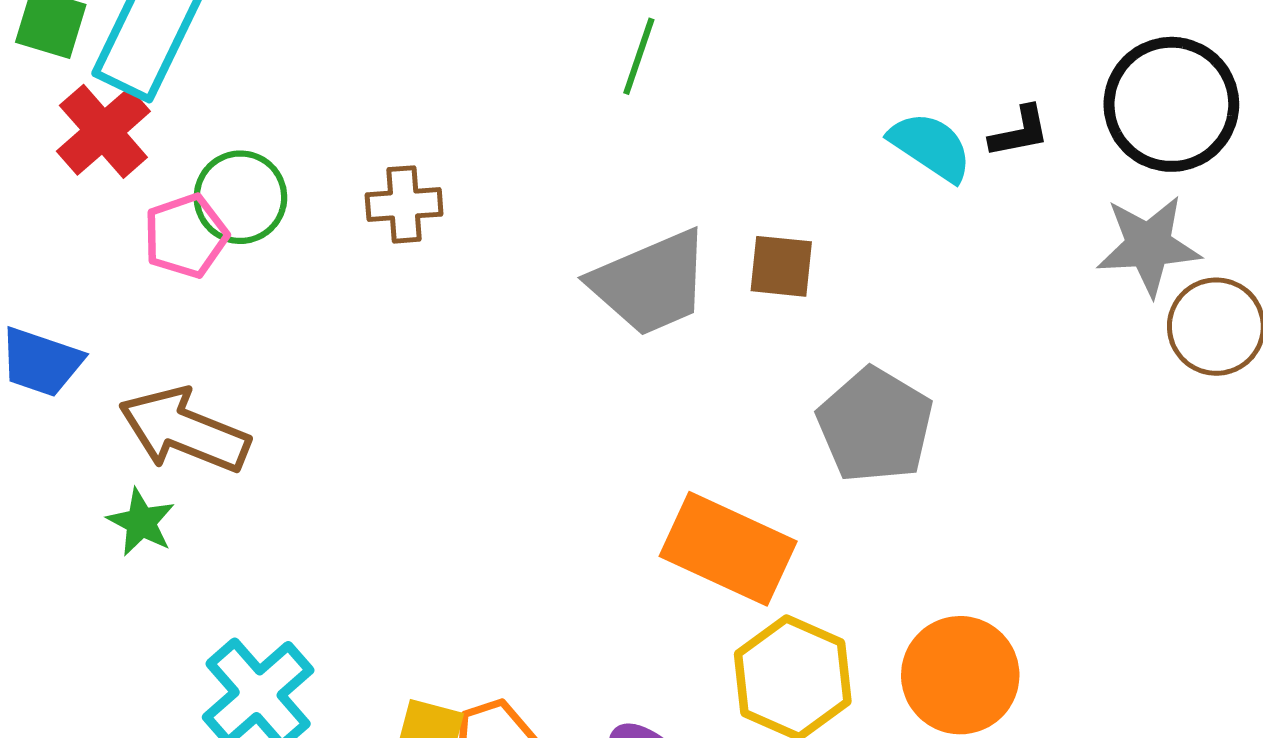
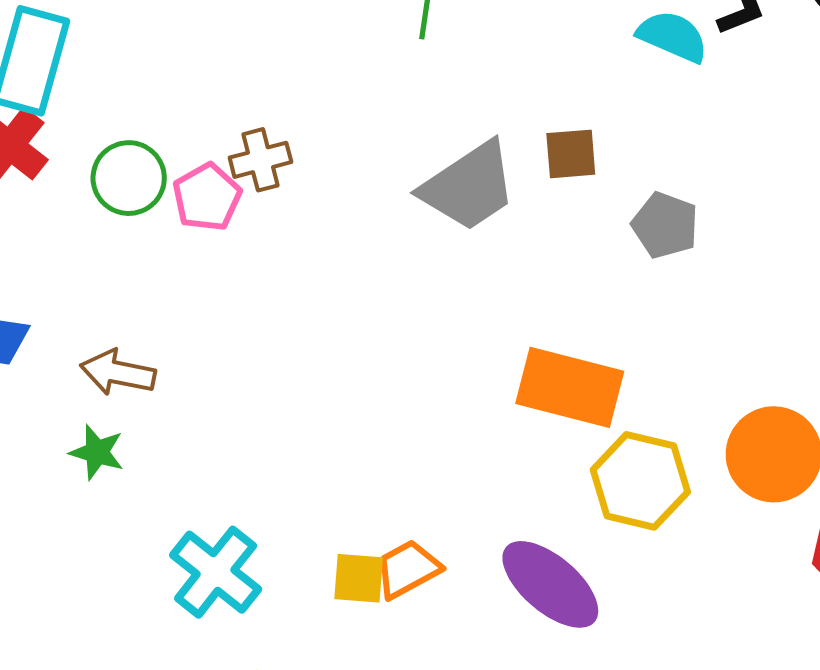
pink pentagon: (186, 236) -> (207, 197), moved
gray pentagon: (875, 425) -> (665, 225), moved, size x0.7
brown arrow: (184, 430) -> (118, 373), size x0.7

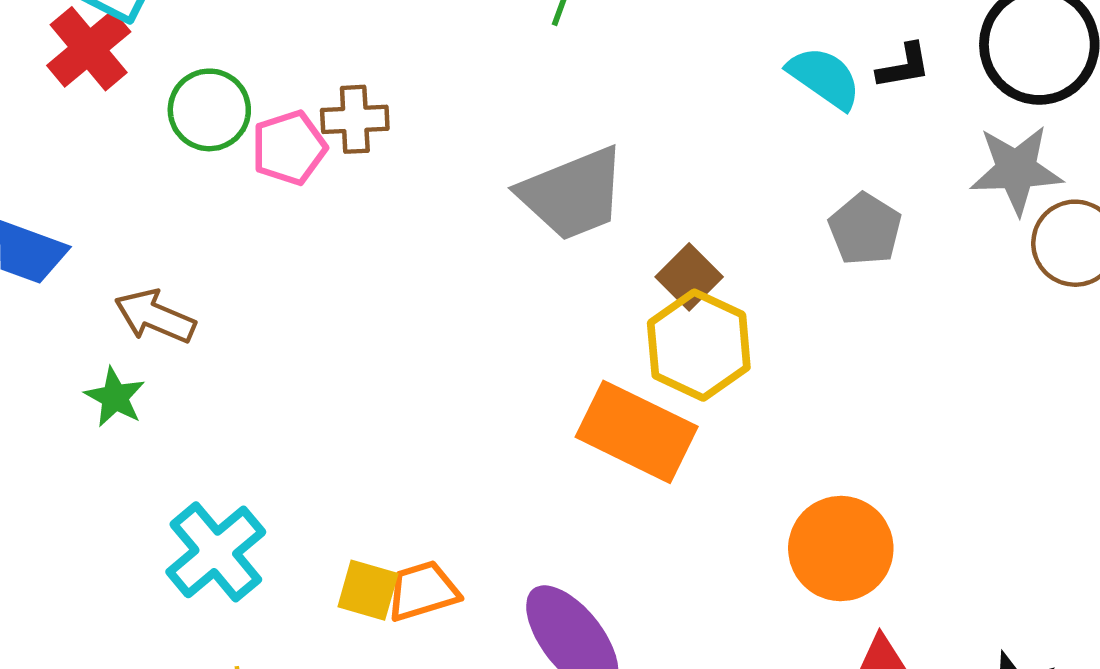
brown square: (571, 154) -> (689, 277), moved, turned 38
gray pentagon: (665, 225) -> (865, 229), moved
yellow hexagon: (640, 481) -> (699, 345), moved

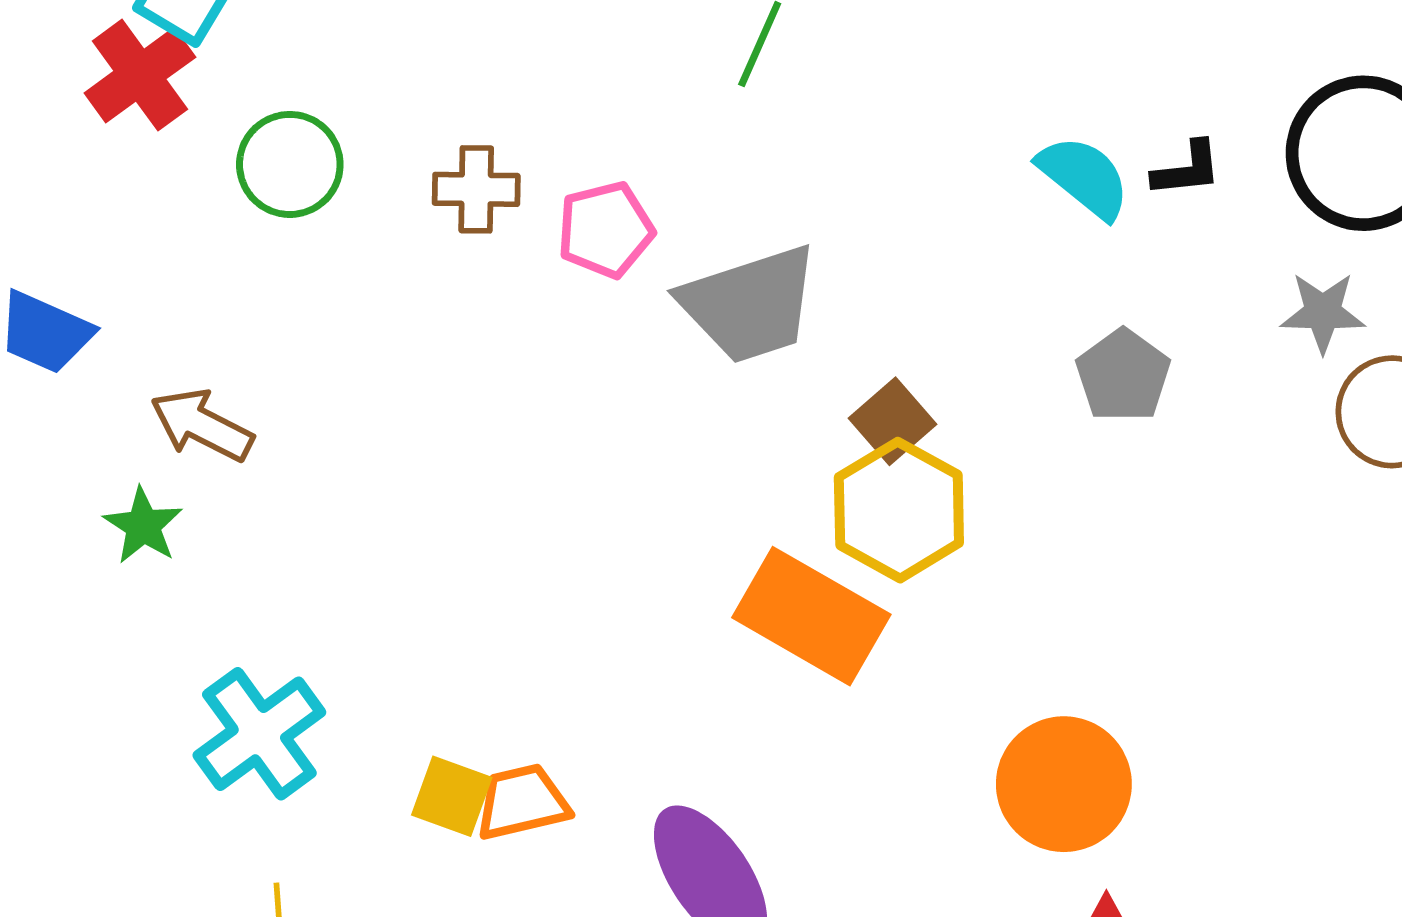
pink pentagon: (289, 148) -> (606, 230), moved
gray star: (1016, 170) -> (1323, 312), size x0.7

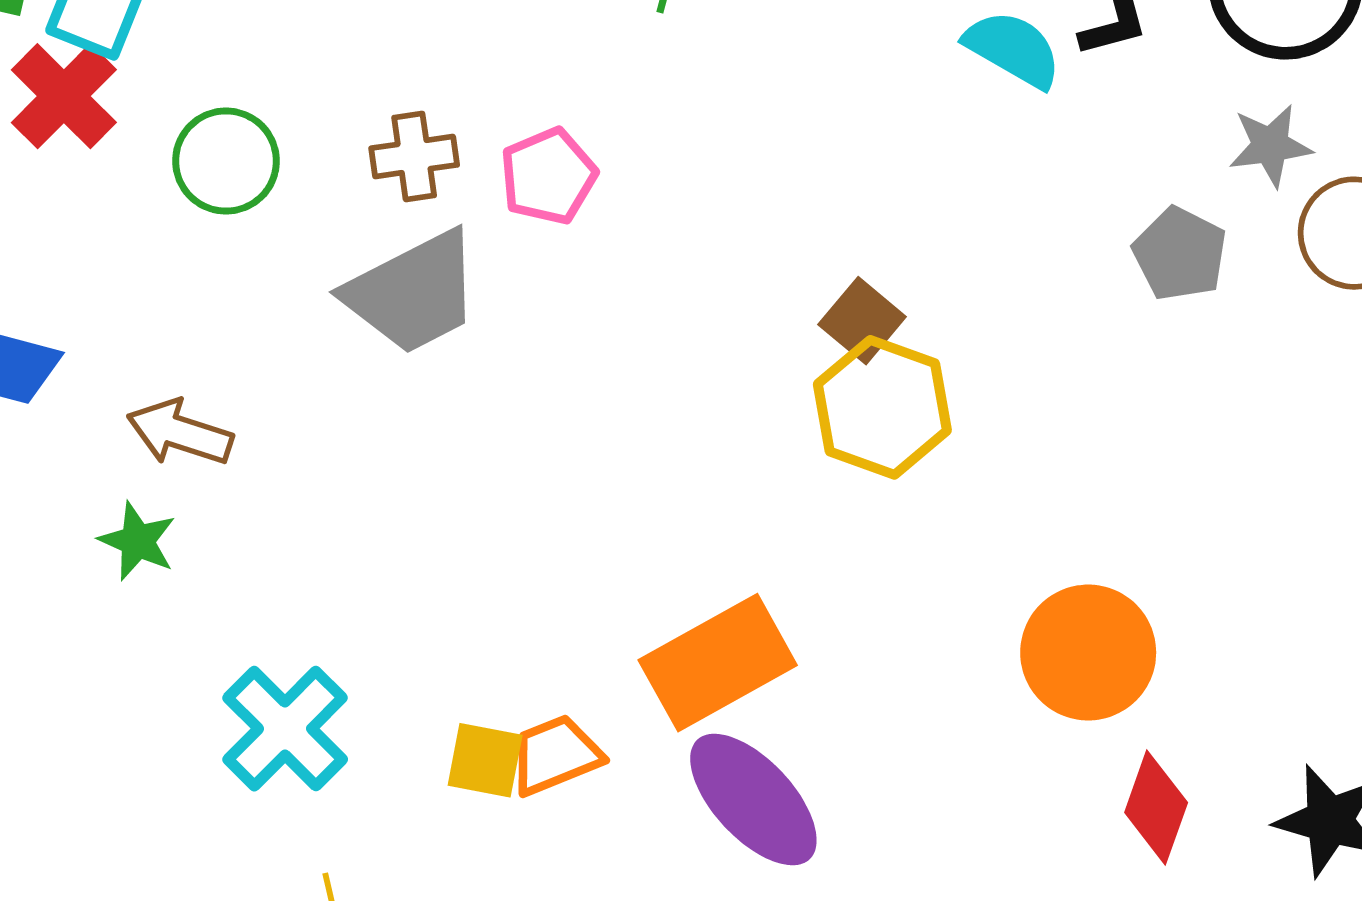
gray trapezoid: (750, 304) -> (413, 293), moved
gray pentagon: (1123, 376) -> (1180, 254), moved
orange rectangle: (811, 616) -> (718, 663), moved, turned -50

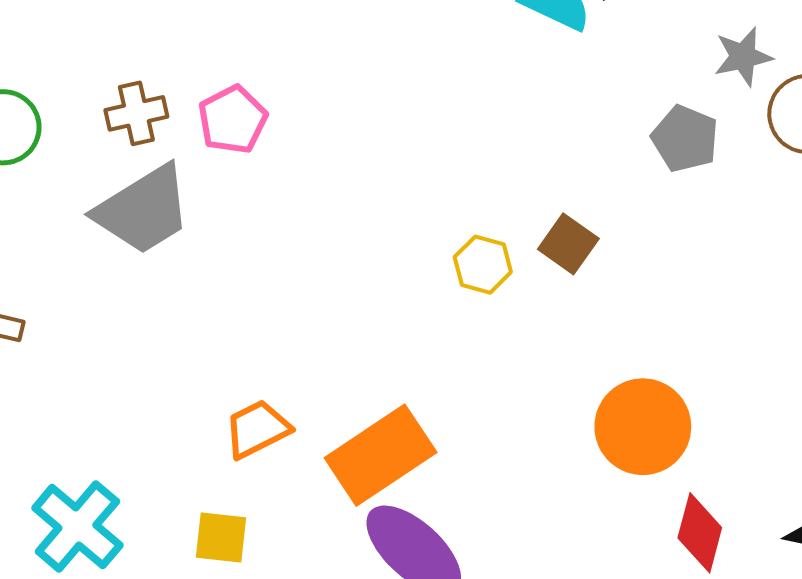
brown square: (862, 321) -> (568, 244), moved
yellow hexagon: (882, 407) -> (483, 265), size x0.6
orange trapezoid: (556, 755) -> (257, 429), moved

